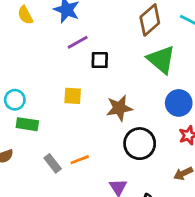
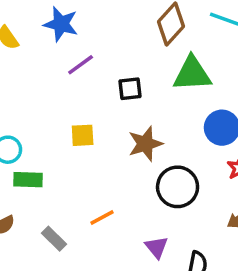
black square: (100, 60) -> (130, 89), moved
green triangle: (161, 60) -> (192, 74), turned -36
gray rectangle: (53, 163) -> (54, 239), moved

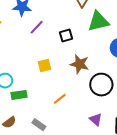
brown star: (145, 144) -> (80, 64), turned -30
orange line: (102, 217) -> (60, 99), moved

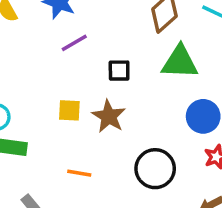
brown star: (80, 64) -> (109, 116), moved
orange line: (60, 99) -> (79, 173), turned 32

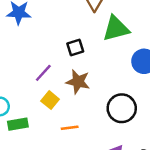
purple line: (74, 43) -> (43, 73), moved
yellow square: (69, 110) -> (50, 100), moved, turned -36

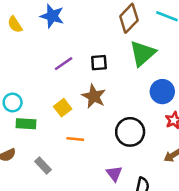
green triangle: (116, 28) -> (143, 53), turned -40
purple line: (43, 73) -> (64, 64), moved

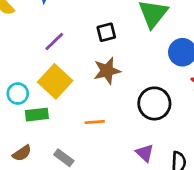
purple line: (64, 64) -> (54, 42), moved
brown star: (94, 96) -> (107, 71), turned -30
yellow square: (63, 108) -> (55, 81), moved, size x1.6

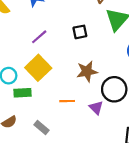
brown star: (107, 71) -> (87, 72), moved
purple triangle: (145, 153) -> (96, 108), moved

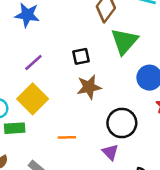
brown star: (87, 72) -> (89, 87), moved
purple triangle: (96, 108) -> (110, 152), moved

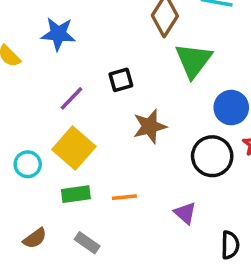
black square: (81, 56) -> (121, 80), moved
black circle: (122, 123) -> (212, 156), moved
green rectangle: (15, 128) -> (76, 194), moved

